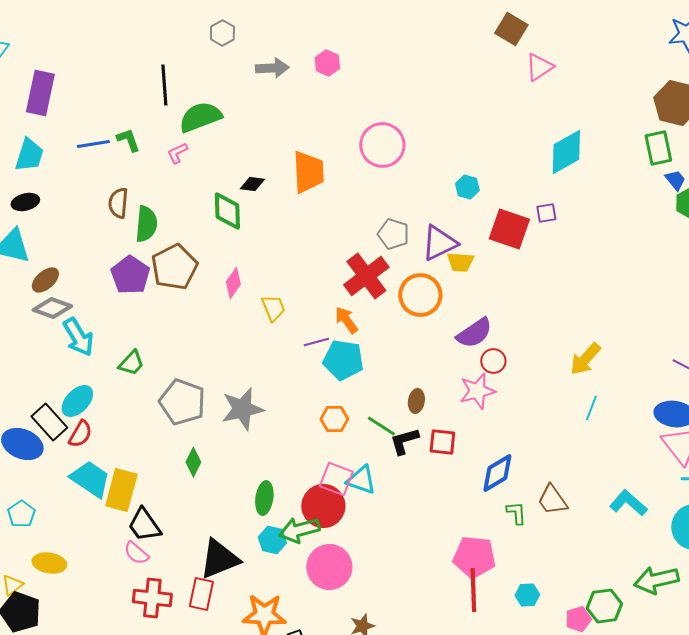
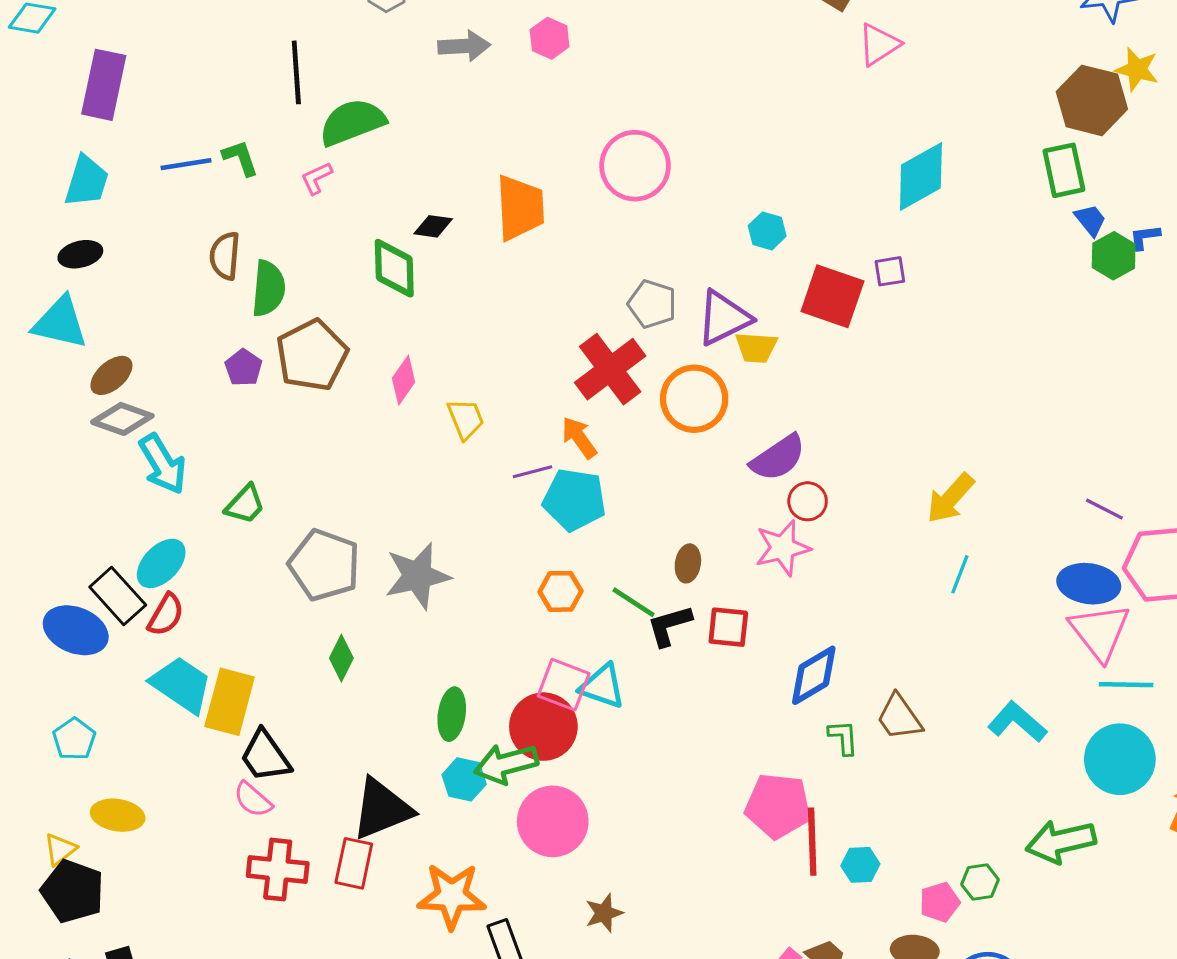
purple pentagon: (130, 275) -> (244, 368), size x0.6
red line: (473, 590) -> (812, 842), moved
green hexagon: (604, 606) -> (980, 882), size x0.7

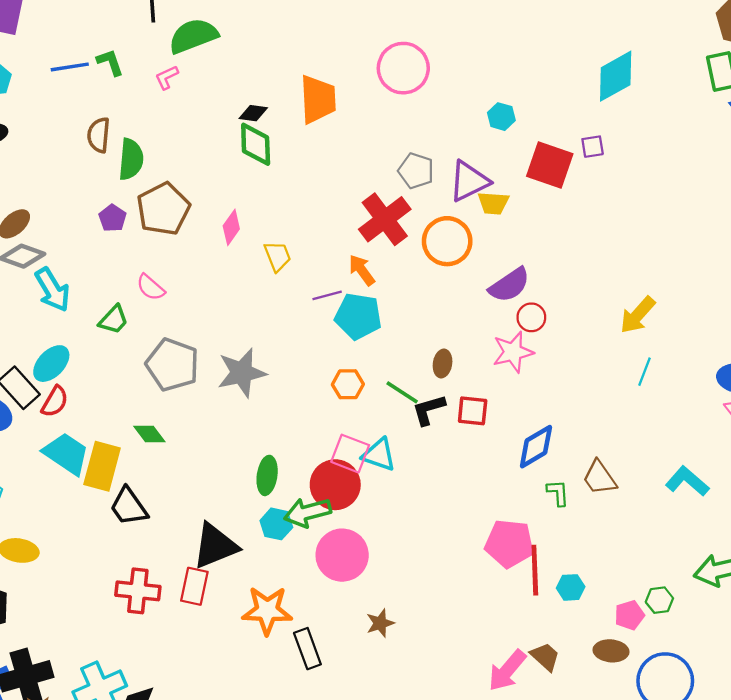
green diamond: (394, 268) -> (256, 144), moved
green diamond: (341, 658) -> (149, 434), moved, turned -64
pink semicircle: (253, 800) -> (151, 287), moved

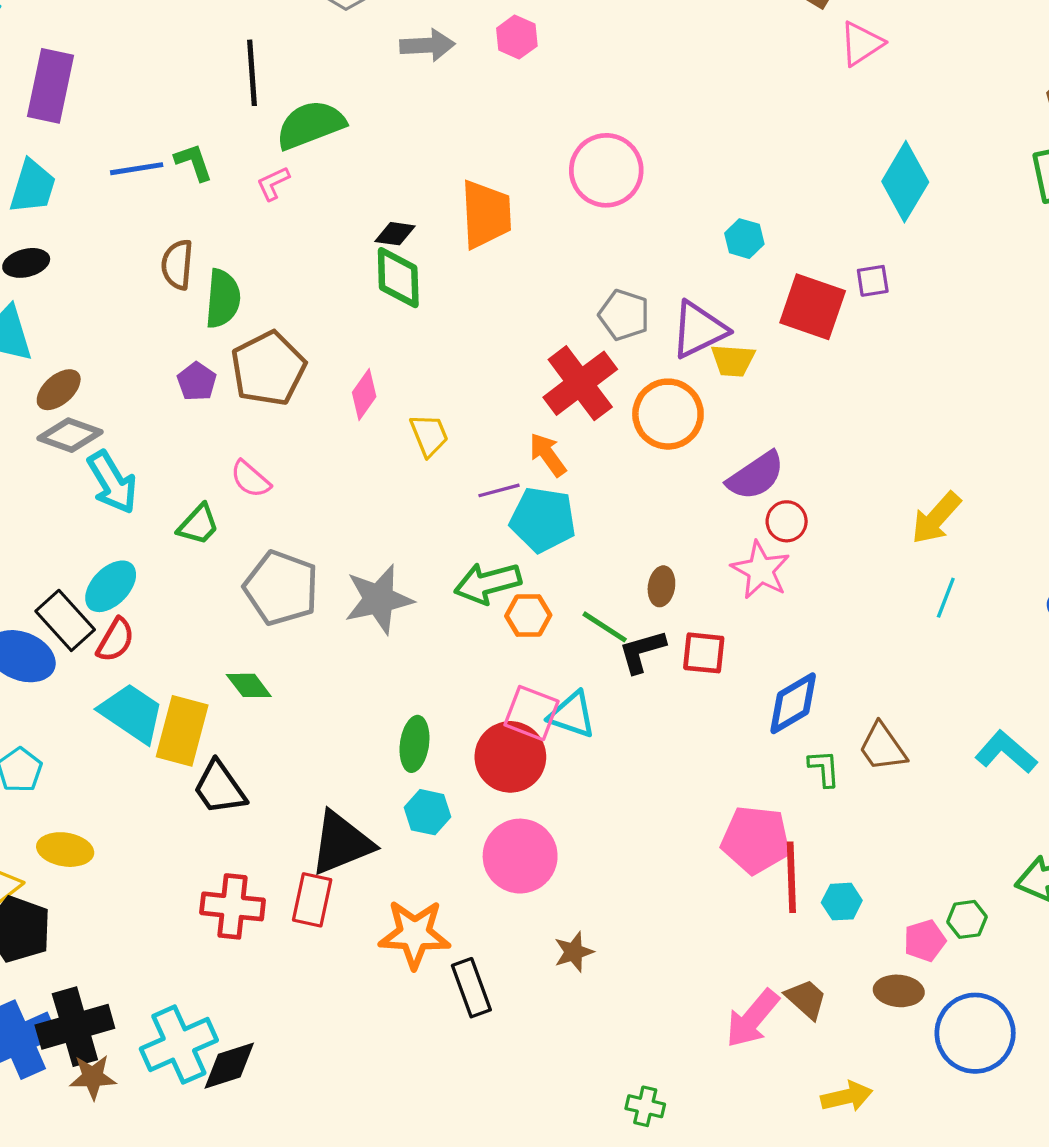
cyan diamond: (616, 76) -> (905, 182), turned -30
pink star: (513, 352) -> (761, 570), turned -30
green arrow: (307, 512) -> (488, 583), moved

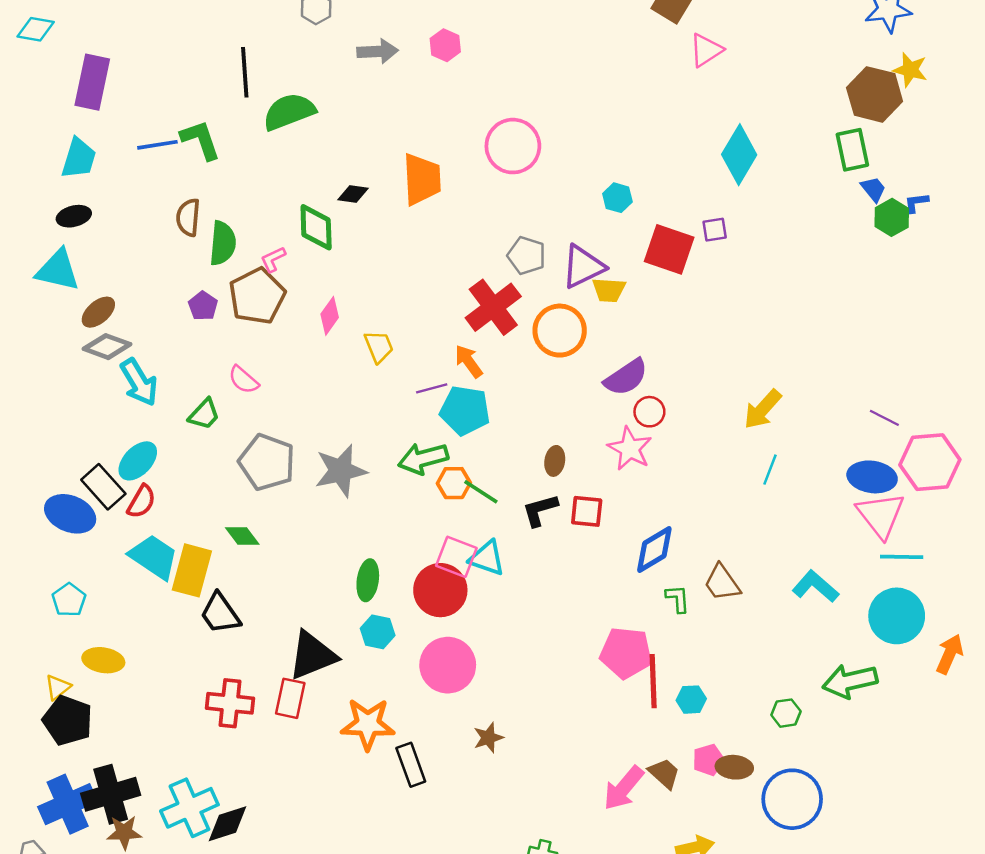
green L-shape: (194, 162) -> (200, 140), size x1.4
pink L-shape: (273, 183) -> (273, 259), moved
green diamond: (398, 278) -> (316, 227), moved
green line: (605, 627) -> (481, 492), moved
pink pentagon: (925, 941) -> (708, 760), moved

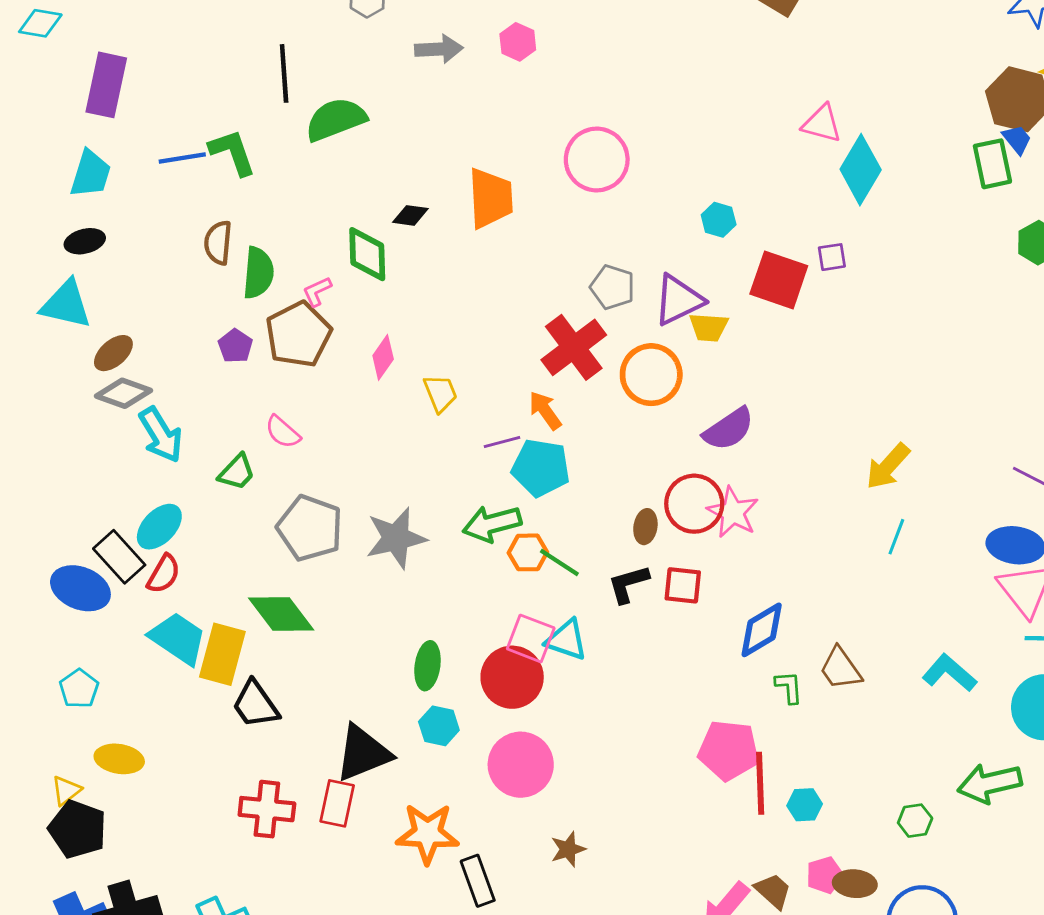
pink triangle: (706, 50) -> (822, 124), moved, turned 48
blue trapezoid: (873, 189) -> (1017, 139), moved
red circle: (649, 412) -> (694, 504), moved, size x1.6
green diamond: (242, 536) -> (281, 614), size x1.6

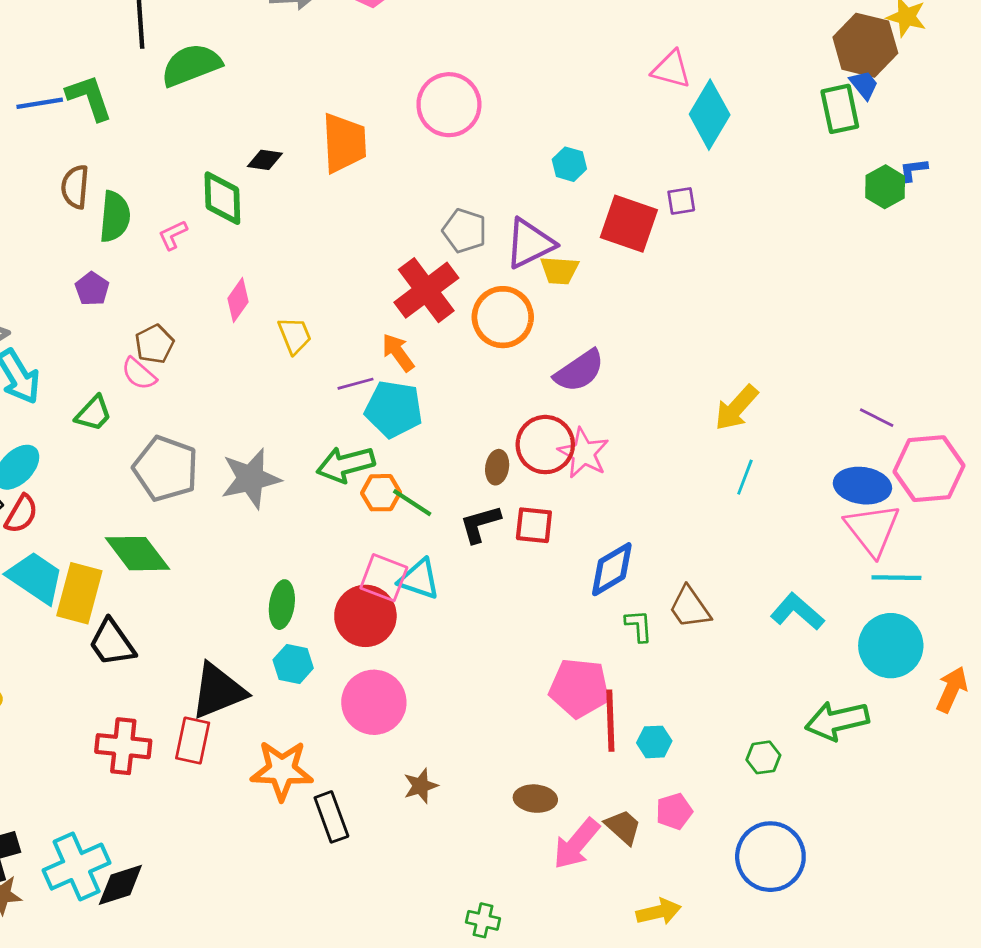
brown pentagon: (298, 334) -> (154, 344), moved, size x0.6
brown ellipse: (855, 884) -> (535, 799), moved

